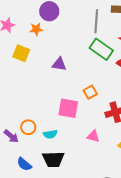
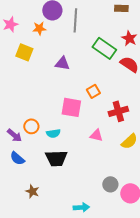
gray line: (96, 21) -> (75, 20), moved
blue semicircle: (24, 164) -> (17, 158), moved

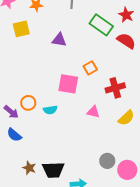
yellow square: (24, 52) -> (21, 29), turned -36
black trapezoid: (56, 158) -> (53, 170), moved

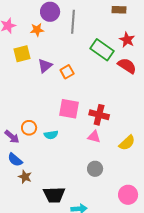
purple triangle: (59, 40) -> (45, 66), moved, turned -49
orange square: (90, 68) -> (67, 72), moved
red cross: (115, 88) -> (99, 115), moved, turned 30
gray circle: (107, 161) -> (95, 169), moved
brown star: (29, 168) -> (25, 177), moved

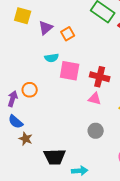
yellow square: (22, 54) -> (23, 16), turned 30
cyan semicircle: (51, 135) -> (52, 58), moved
purple arrow: (12, 137) -> (13, 99), turned -112

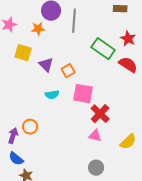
purple triangle: (46, 28) -> (46, 65), turned -35
pink square: (70, 71) -> (83, 94), moved
red cross: (100, 77) -> (100, 114), turned 30

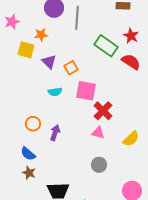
orange star: (38, 29) -> (41, 35), moved
purple arrow: (13, 136) -> (55, 133), moved
blue semicircle: (16, 159) -> (28, 154), moved

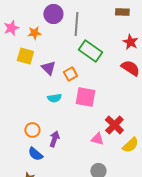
orange star: (41, 35) -> (34, 33), moved
green rectangle: (106, 46) -> (90, 51), moved
red cross: (103, 111) -> (114, 125), moved
blue semicircle: (28, 154) -> (35, 154), moved

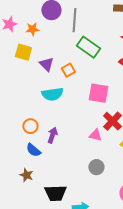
pink square: (85, 97) -> (98, 93), moved
cyan semicircle: (54, 98) -> (52, 94), size x1.5

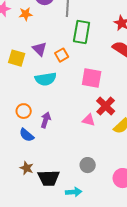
green rectangle: (88, 47) -> (82, 32), turned 65
yellow square: (23, 52) -> (17, 58), moved
gray circle: (96, 167) -> (88, 165), moved
brown star: (26, 175) -> (27, 168), moved

